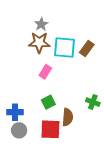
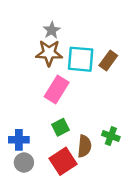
pink rectangle: (45, 72) -> (57, 89), size x1.5
green cross: (93, 102) -> (111, 136), moved
red square: (50, 129) -> (63, 161), turned -35

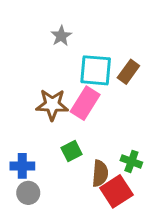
brown star: (49, 53) -> (52, 105), moved
pink rectangle: (57, 89) -> (85, 103), moved
red square: (63, 161) -> (116, 191), moved

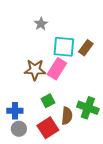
green cross: (131, 161) -> (88, 108), size x1.5
red square: (116, 191) -> (48, 128), moved

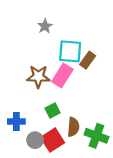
brown rectangle: (86, 48) -> (88, 60), moved
green cross: (88, 108) -> (96, 136), moved
gray circle: (19, 129) -> (35, 140), moved

